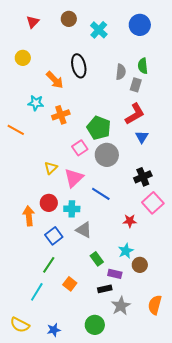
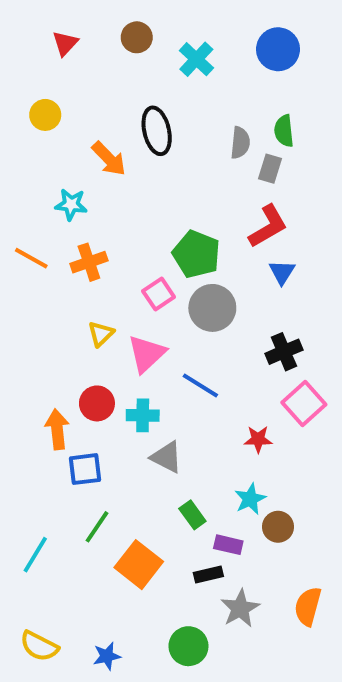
orange cross: (61, 115) -> (89, 262), moved
blue square: (54, 236) -> (85, 469), moved, turned 30
orange square: (70, 284) -> (139, 565), size x1.6
cyan line: (37, 292) -> (35, 555), moved

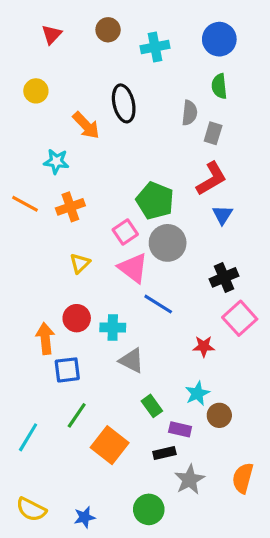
cyan cross: (196, 59) -> (155, 47), turned 36
green semicircle: (284, 131) -> (219, 86), moved
pink triangle: (147, 354) -> (133, 268), moved, turned -40

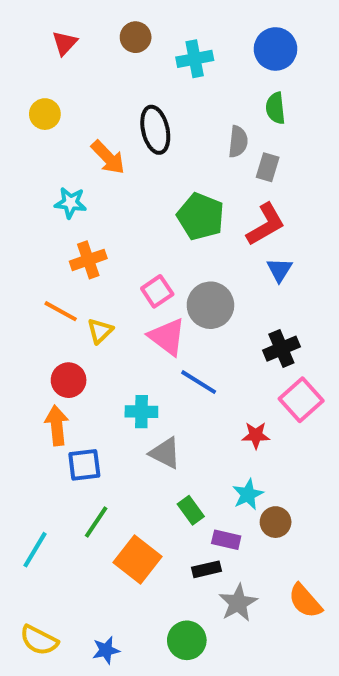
green pentagon: (155, 201) -> (201, 217), moved
orange line: (25, 204) -> (61, 311), moved
red circle: (77, 318) -> (69, 380), moved
orange semicircle: (243, 478) -> (305, 601), turned -56

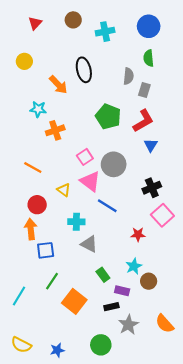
orange cross: (88, 260) -> (55, 130), moved
yellow triangle: (100, 331) -> (64, 190), moved, turned -40

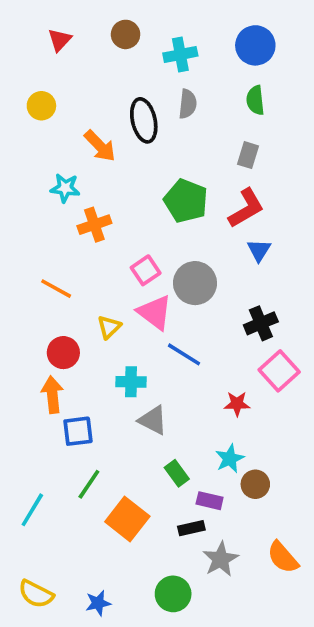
gray semicircle: (128, 76) -> (188, 104), moved
yellow triangle: (64, 190) -> (109, 327), turned 40

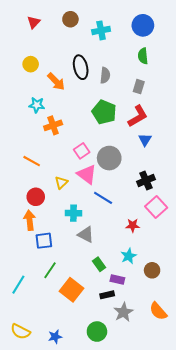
gray semicircle: (188, 104) -> (105, 75), moved
yellow circle: (41, 106) -> (31, 64), moved
brown circle: (255, 484) -> (152, 270), moved

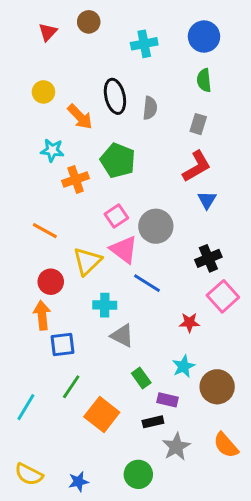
brown circle: (70, 19) -> (89, 22), moved
green pentagon: (104, 112) -> (118, 161), moved
yellow triangle: (61, 183) -> (87, 261), size x1.5
brown circle: (152, 270) -> (217, 387), size x1.5

